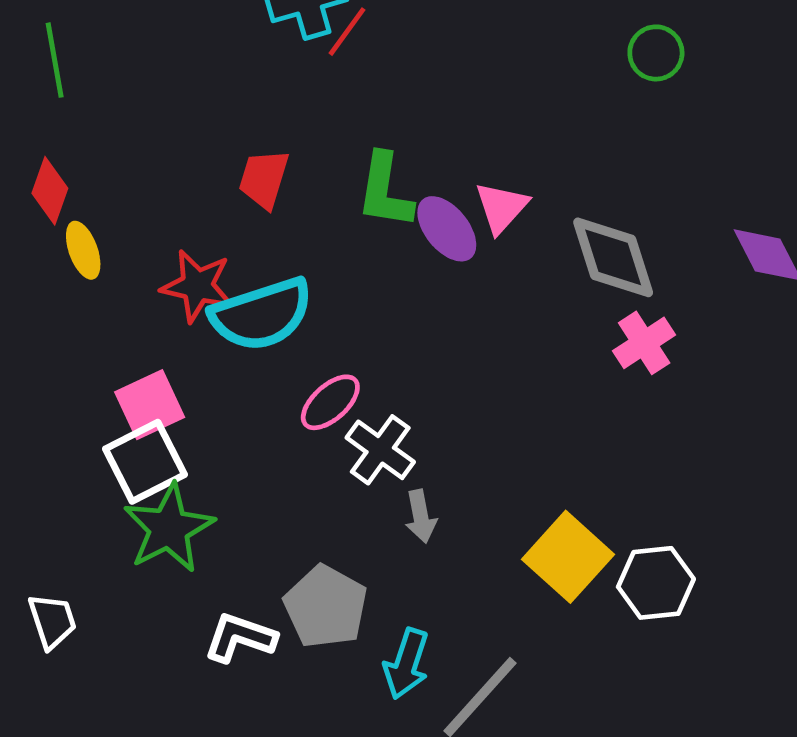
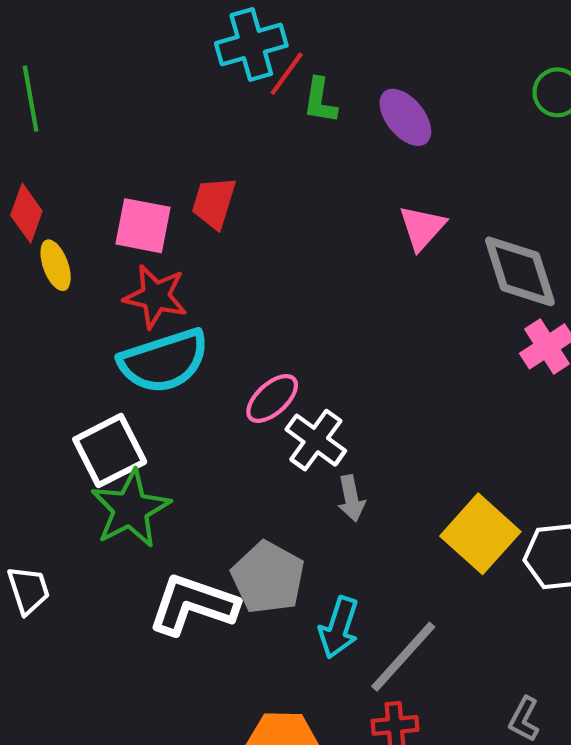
green L-shape: (385, 191) -> (320, 101), moved, size x0.7
purple ellipse: (447, 229) -> (405, 117), moved
cyan semicircle: (261, 314) -> (164, 361), moved
pink square: (150, 405) -> (143, 226), moved, turned 36
white L-shape: (240, 638) -> (193, 605), size x1.4

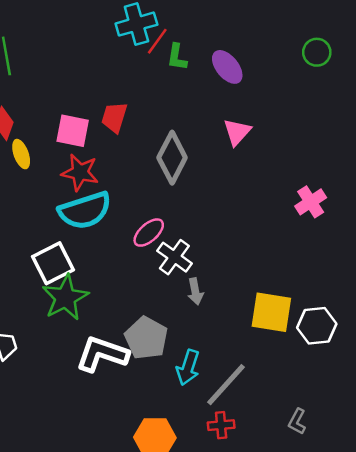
gray diamond: (520, 271) -> (172, 158), moved, turned 45
yellow square: (480, 534) -> (271, 312), turned -33

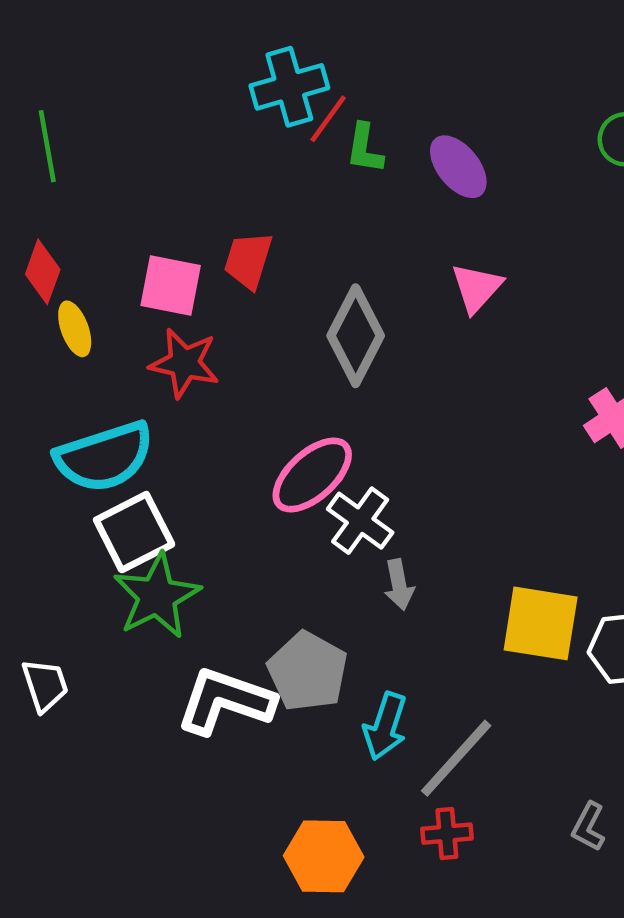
cyan semicircle: (85, 210) -> (104, 457), moved
pink ellipse: (149, 233) -> (312, 475), size x1.4

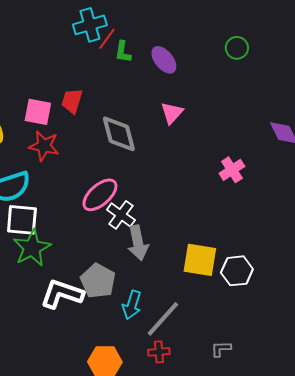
gray diamond: (356, 336) -> (119, 134), turned -42
white square: (134, 532) -> (22, 220), turned 32
gray arrow: (399, 585) -> (138, 243), size x1.6
gray L-shape: (589, 827) -> (221, 349), turned 60

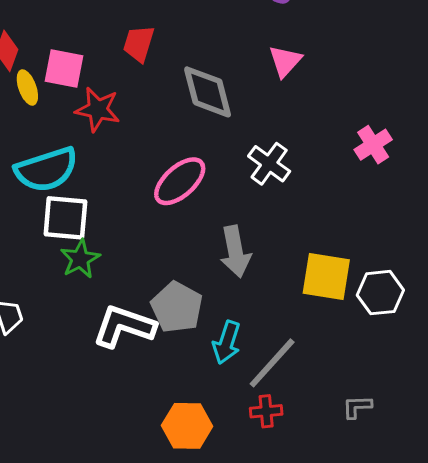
pink square: (38, 112) -> (64, 68), moved
white cross: (121, 215) -> (269, 164), moved
green star: (32, 248) -> (80, 259), size x0.7

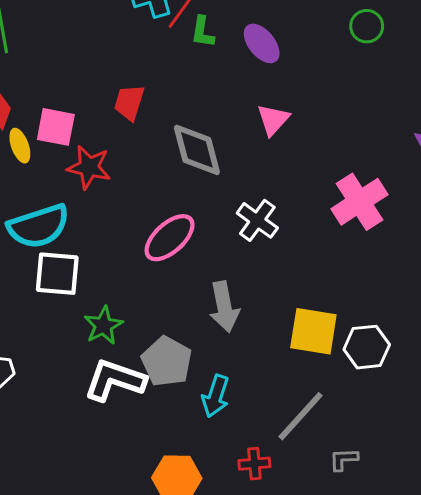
pink cross: (373, 145) -> (359, 202), size x1.5
green star: (80, 259) -> (103, 325), moved
gray line: (272, 363) -> (300, 416), moved

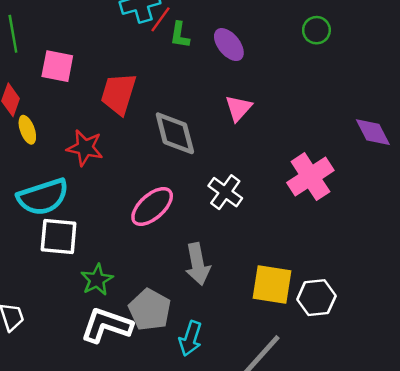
red trapezoid: (129, 102) -> (119, 94), size x1.4
pink square: (56, 127) -> (57, 66), moved

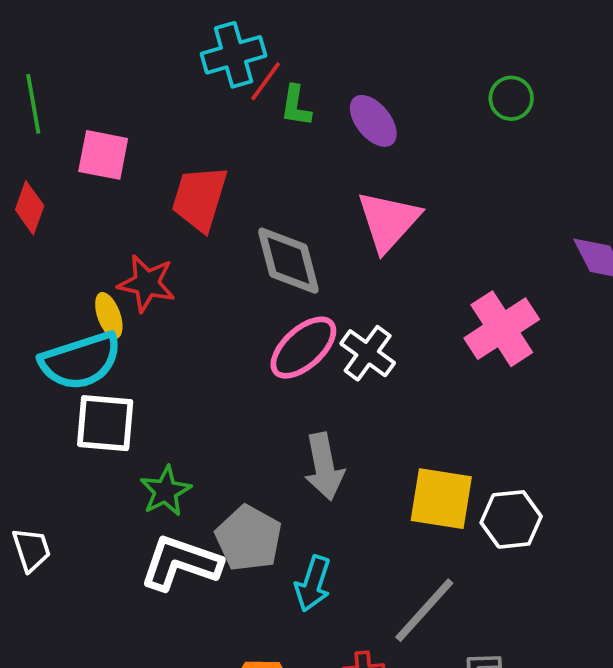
pink triangle: (238, 108) -> (388, 221), size x1.5
yellow ellipse: (27, 130) -> (109, 315), moved
pink ellipse: (152, 207) -> (303, 348), moved

